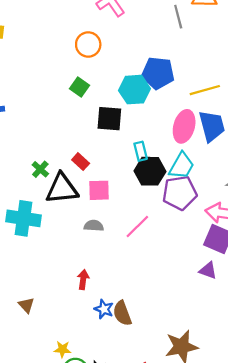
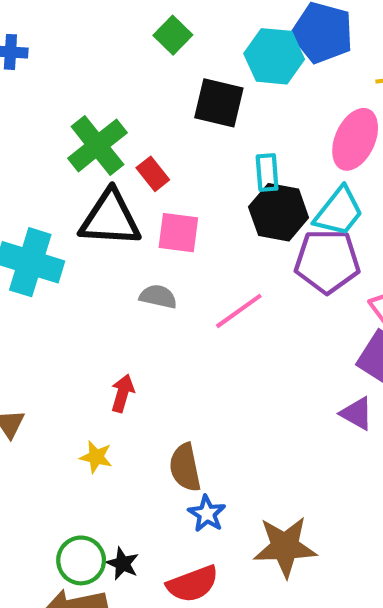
green cross: (40, 169) -> (97, 145), moved, size x1.8
blue star: (104, 309) -> (207, 514), moved
yellow star: (62, 349) -> (96, 457), moved

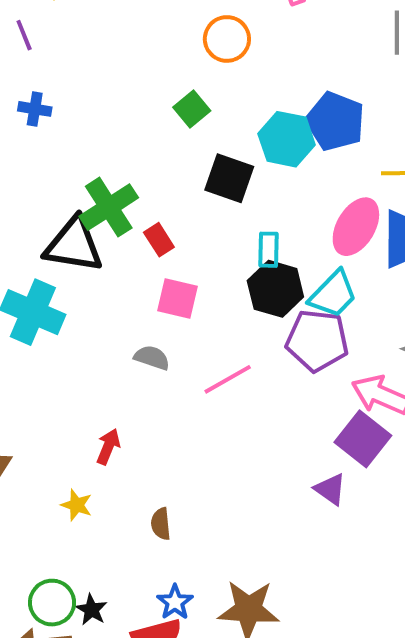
black triangle: (110, 218) -> (74, 245), moved
brown semicircle: (185, 467) -> (161, 524), size x0.7
blue star: (207, 514) -> (175, 602), moved

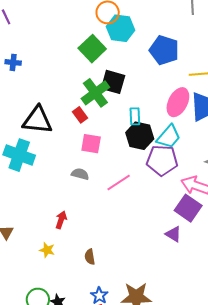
blue cross: (35, 109) -> (13, 62), moved
green square: (192, 109) -> (92, 49), size x1.5
cyan hexagon: (287, 139) -> (121, 28), moved
green cross: (109, 207) -> (95, 93), moved

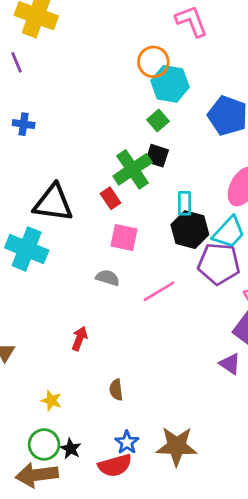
green square: (92, 49) -> (158, 121), moved, size x0.6
black square: (113, 82) -> (157, 156), size x0.7
yellow star: (47, 250) -> (51, 401), moved

